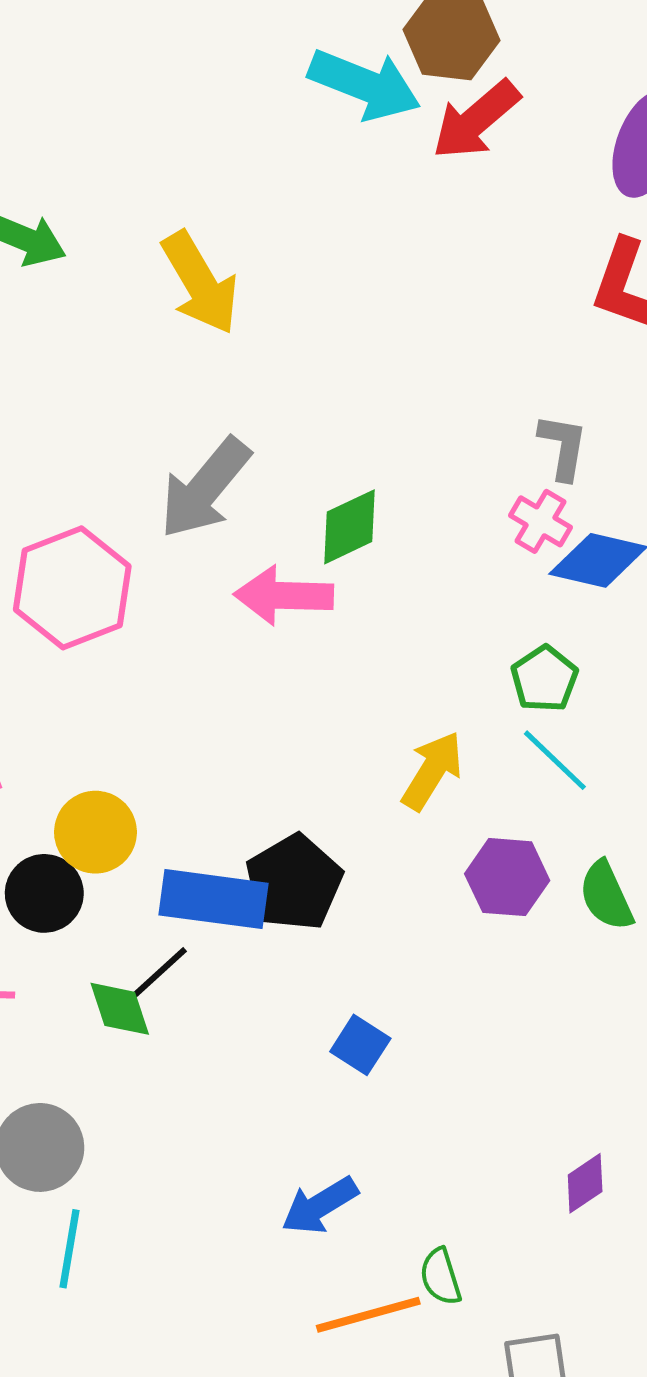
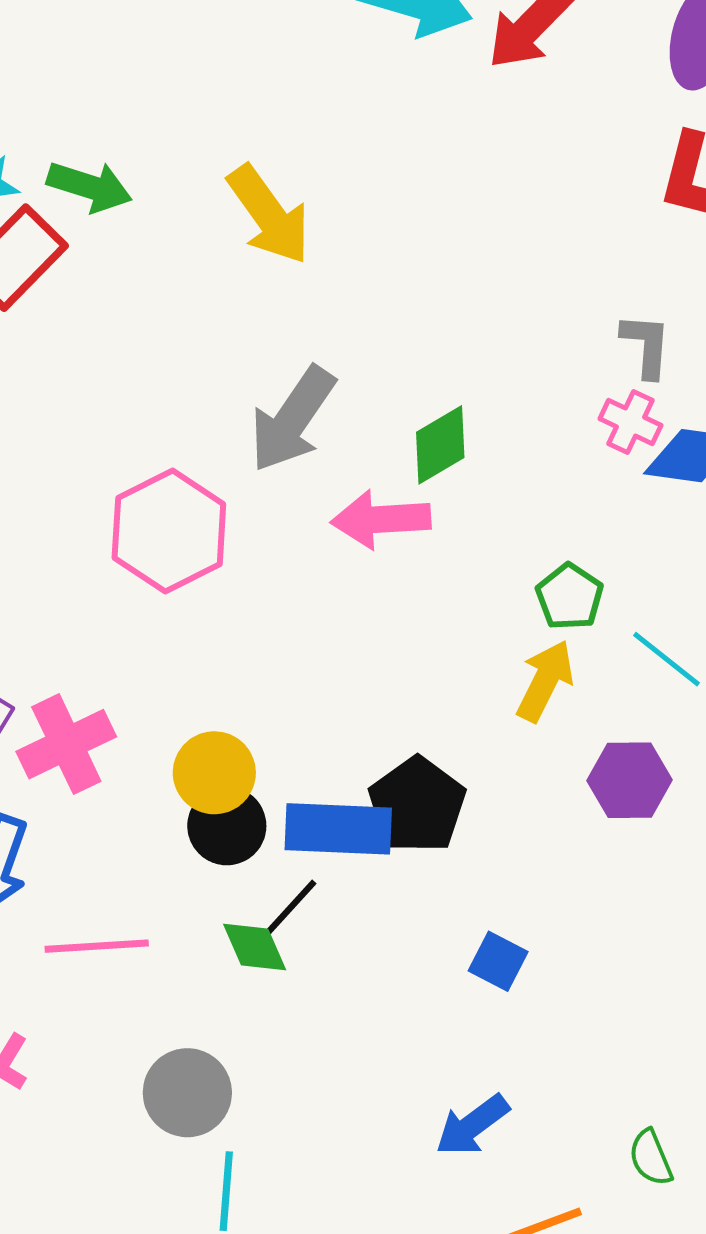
green pentagon: (544, 679) -> (570, 597), moved
black circle: (44, 893) -> (227, 826), moved
green semicircle: (441, 1277) -> (651, 1158), moved

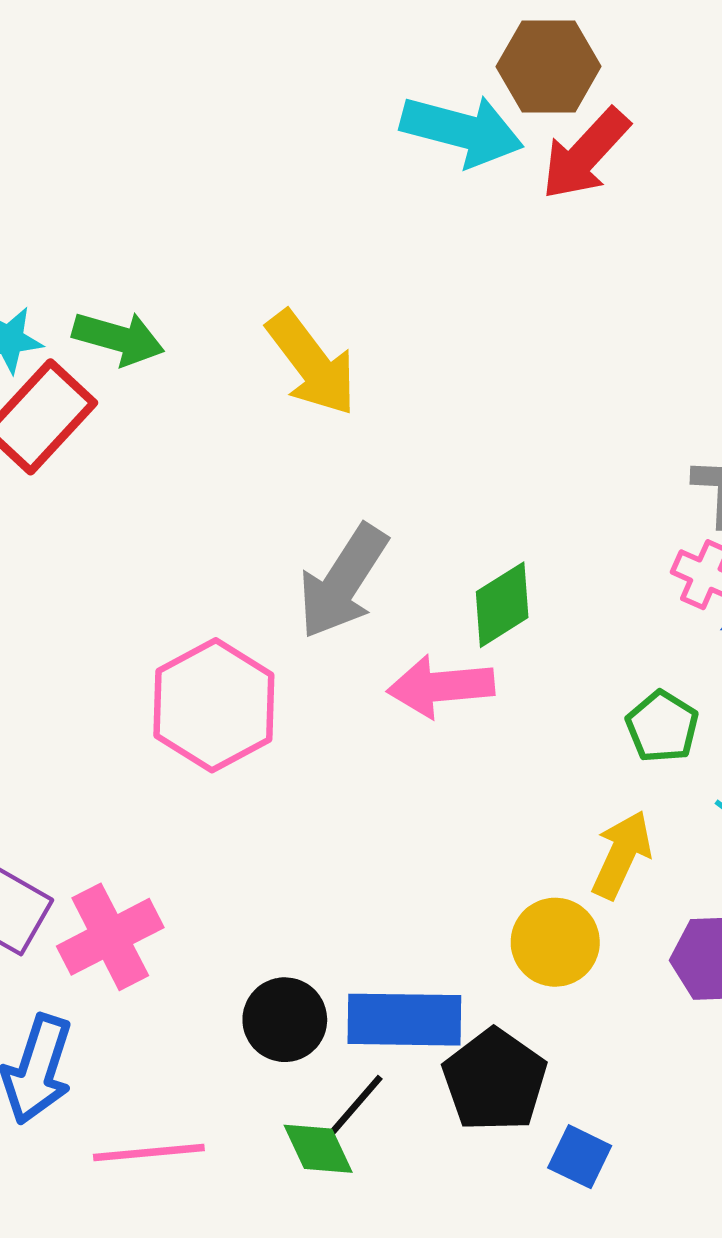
green pentagon: (570, 597) -> (662, 727), moved
yellow circle: (214, 773) -> (555, 942), moved
black pentagon: (417, 805) -> (495, 1080), moved

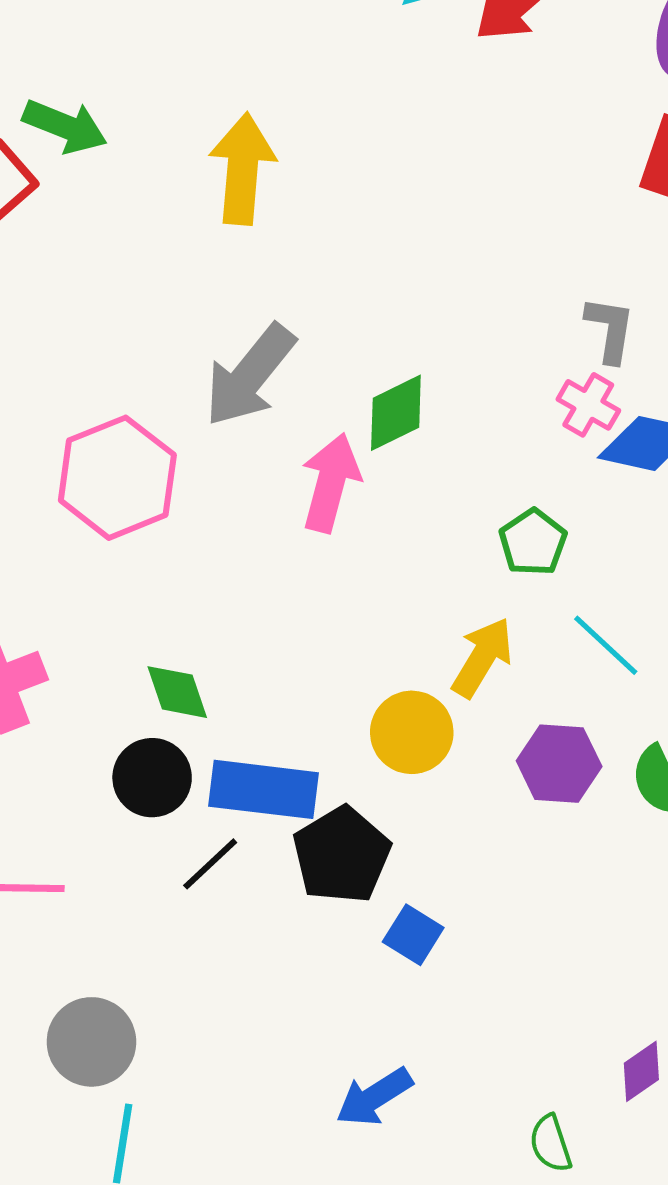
yellow arrow: (312, 363) -> (242, 169), turned -144
pink arrow: (441, 686) -> (331, 483), turned 104
green diamond: (318, 1149) -> (177, 692), moved

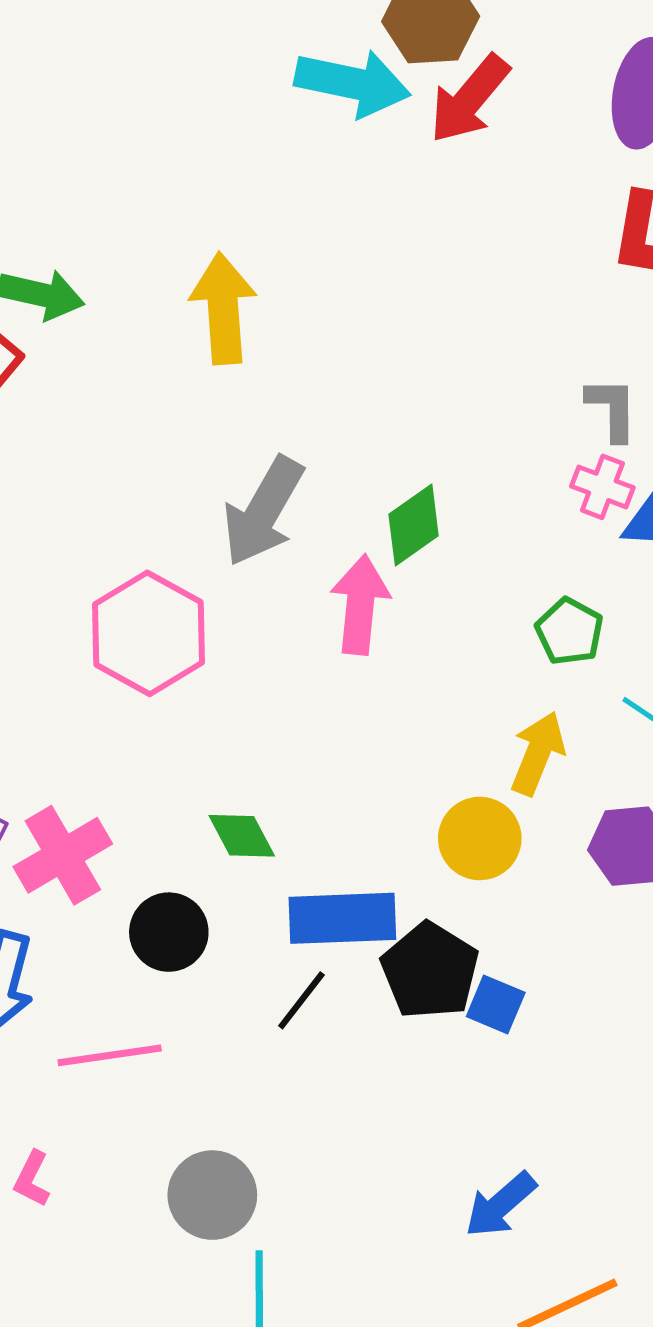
black circle: (152, 778) -> (169, 932), moved
blue square: (413, 935) -> (496, 1005), moved

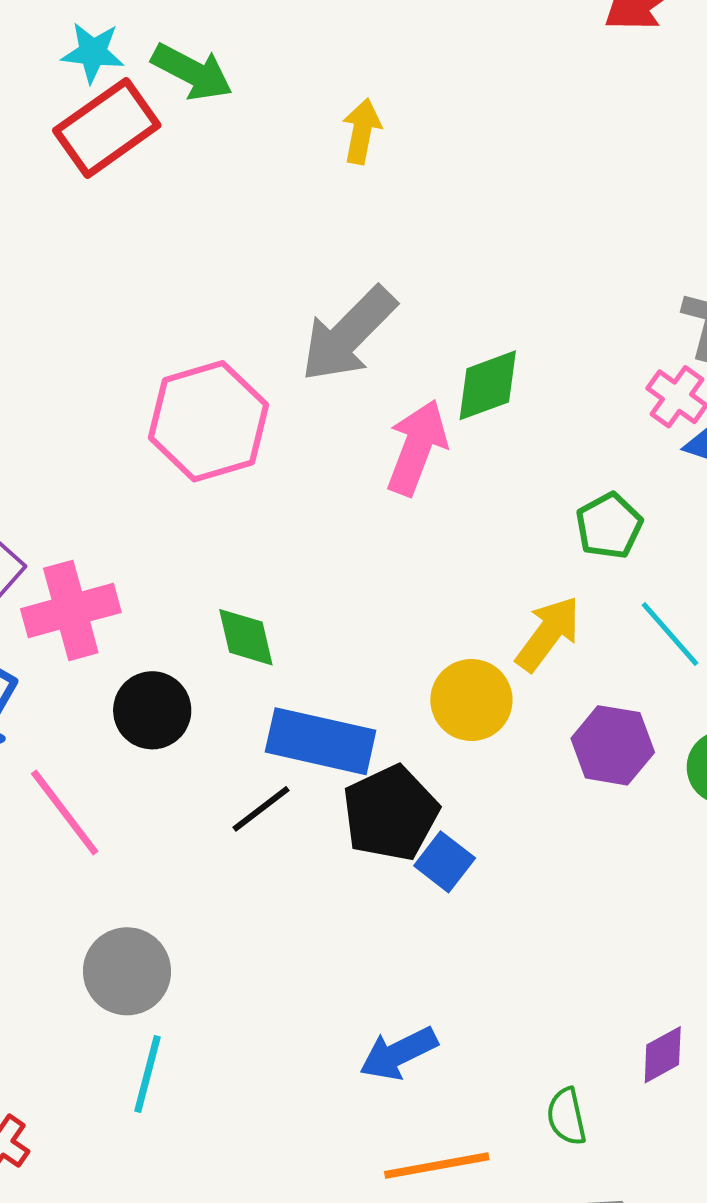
yellow arrow: (223, 308) -> (362, 131), size x0.6
pink line: (110, 1055) -> (65, 813), turned 46

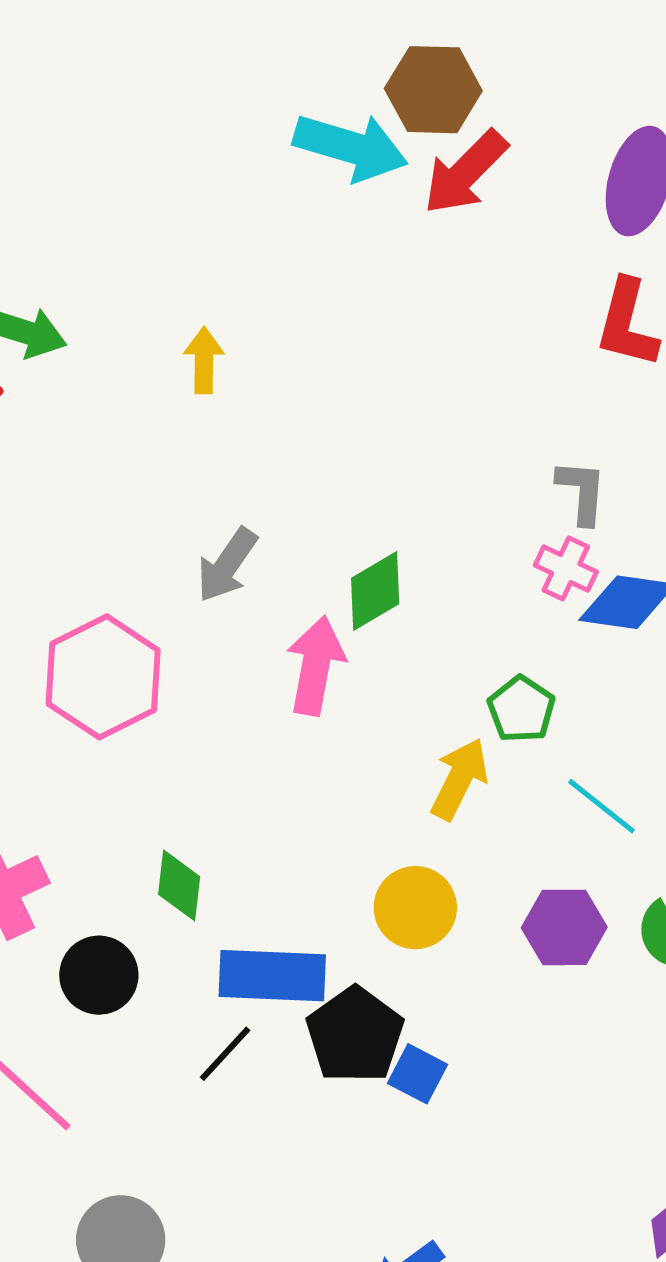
gray arrow: (348, 334) -> (227, 565), size x0.7
yellow arrow: (548, 634) -> (459, 779), moved
green diamond: (246, 637) -> (179, 885), turned 30

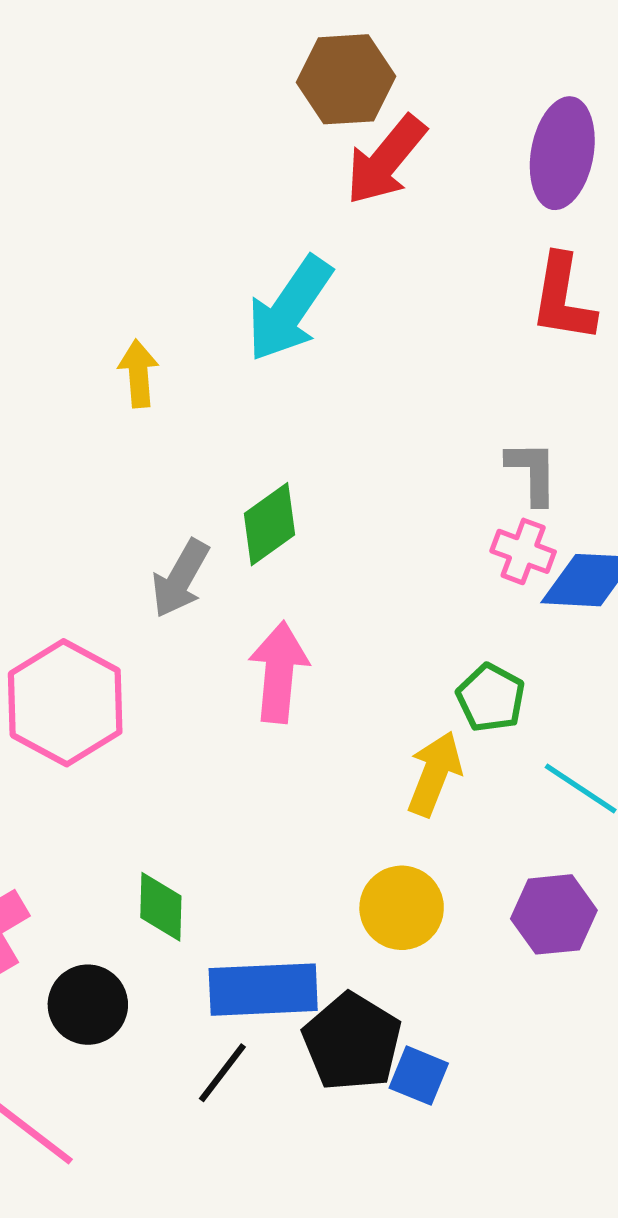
cyan arrow: (351, 147) -> (290, 309), moved, turned 113
green diamond: (375, 591) -> (270, 524), moved

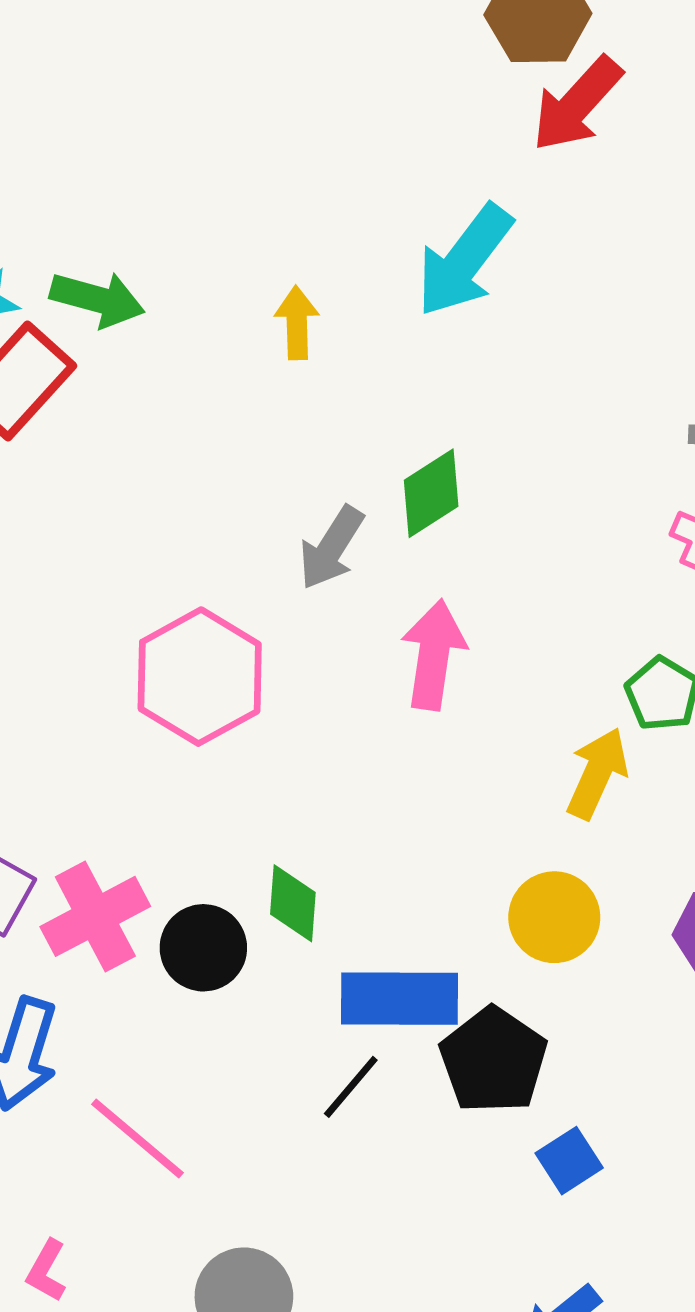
black circle: (88, 1005) -> (203, 948), moved
blue square: (419, 1076) -> (569, 1161), moved, turned 32

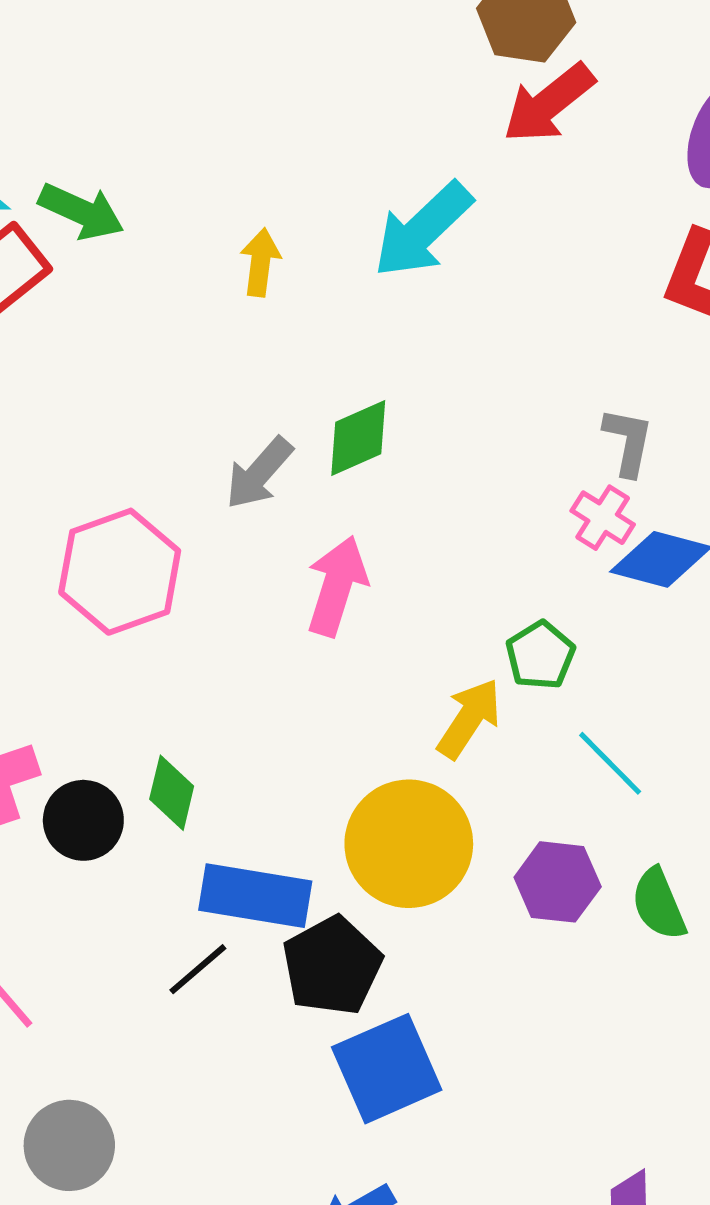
yellow circle: (554, 917) -> (409, 844), size x1.5
blue square: (569, 1161) -> (387, 1069), size x1.8

